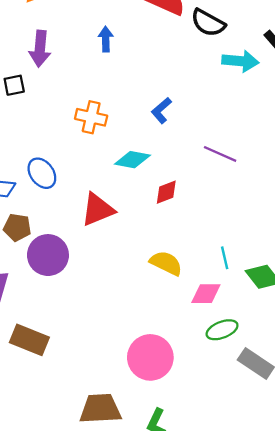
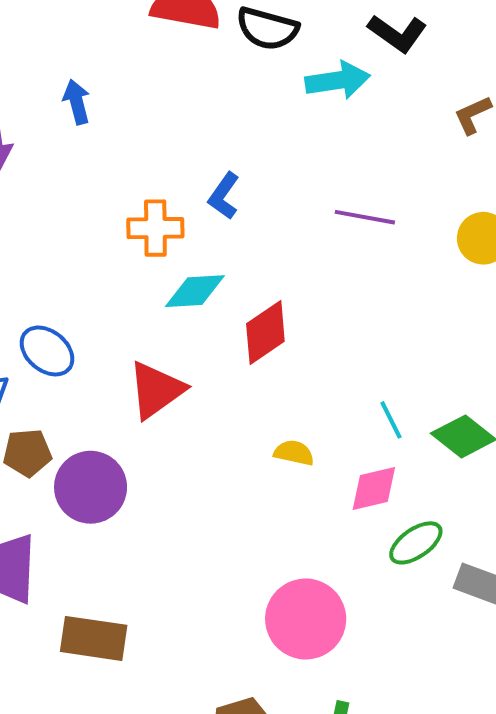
blue arrow: (106, 39) -> (77, 102), moved
orange cross: (91, 117) -> (155, 228), moved
purple line: (220, 154) -> (365, 217), moved
red diamond: (166, 192) -> (265, 333), size x1.4
yellow semicircle: (166, 263) -> (294, 453), size x0.7

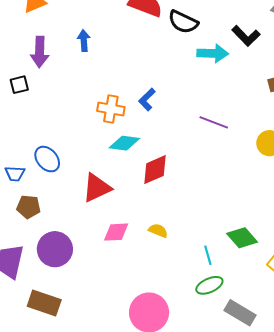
cyan line: (391, 420) -> (208, 255), moved
purple circle: (91, 487) -> (55, 249), moved
pink diamond: (374, 489) -> (116, 232), moved

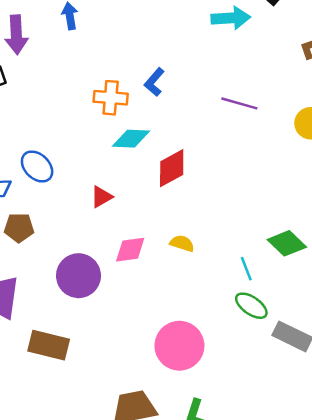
red triangle: (97, 188) -> (101, 197), size x0.6
purple circle: (55, 249) -> (78, 276), moved
green ellipse: (209, 285) -> (251, 306), turned 64

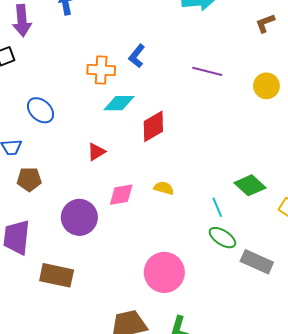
blue ellipse: (37, 167) -> (40, 110), moved

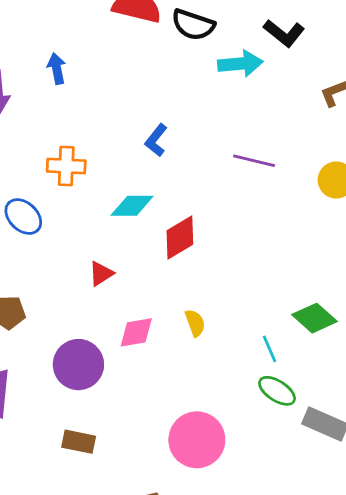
orange cross: (101, 70) -> (66, 166), moved
yellow semicircle: (164, 188) -> (195, 323), turned 54
brown rectangle: (57, 275) -> (79, 442), moved, size x0.7

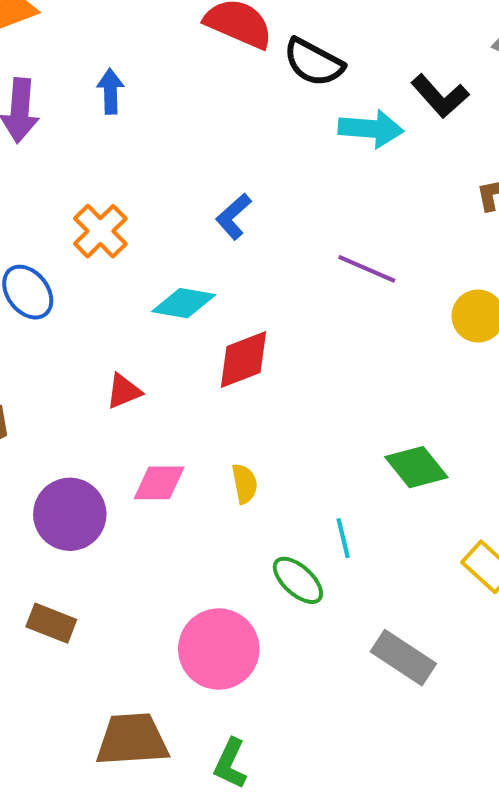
orange cross: (66, 166) -> (100, 231), turned 33
green diamond: (315, 318) -> (416, 467), moved
green ellipse: (277, 391) -> (298, 580), moved

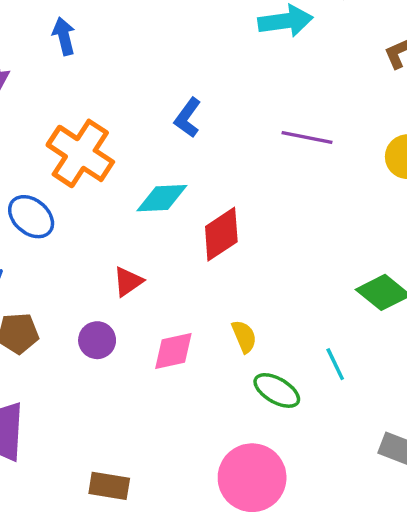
orange cross: (100, 231) -> (80, 153), size x1.4
purple circle: (70, 514) -> (97, 340), moved, size x0.6
green ellipse: (298, 580) -> (277, 390), moved

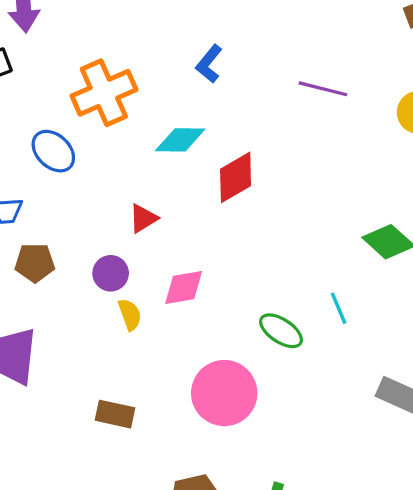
orange cross: (80, 153) -> (104, 93), turned 30
yellow semicircle: (244, 337) -> (130, 315), moved
pink circle: (252, 478) -> (224, 393), moved

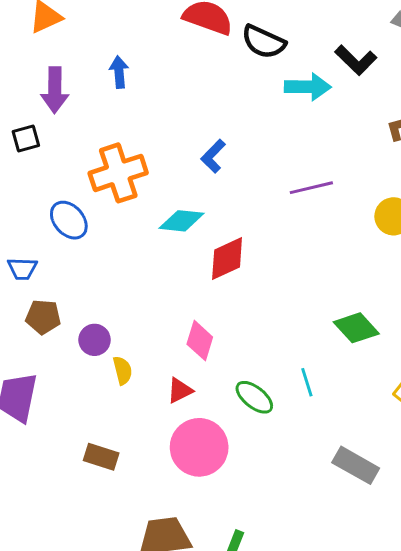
purple line: (323, 89) -> (311, 188), turned -33
red triangle: (143, 218) -> (180, 390), moved
purple circle: (111, 273) -> (95, 340), moved
pink diamond: (184, 287) -> (200, 341), moved, turned -69

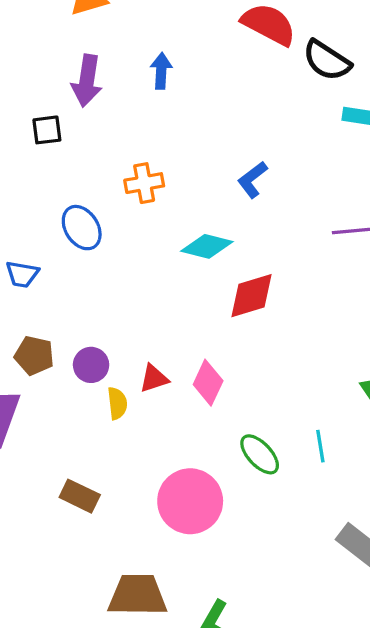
orange cross: (118, 173) -> (144, 183), size x0.6
brown pentagon: (43, 317) -> (34, 355), moved
red triangle: (180, 390) -> (154, 378), moved

